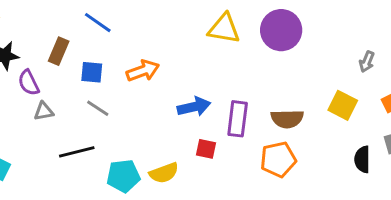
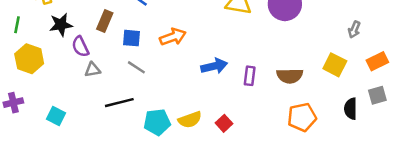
purple rectangle: (238, 119) -> (250, 76), size x0.7
red square: (206, 149) -> (224, 123), moved, turned 35
orange pentagon: (278, 159) -> (302, 117), moved

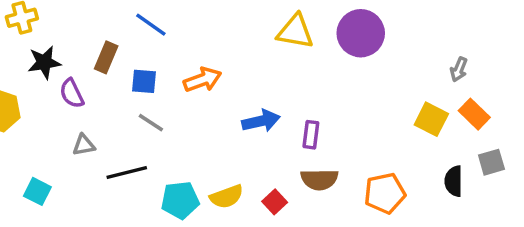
orange rectangle: (377, 61) -> (474, 114), moved, turned 70
gray triangle: (93, 70) -> (84, 145), moved
brown semicircle: (290, 76) -> (319, 179), moved

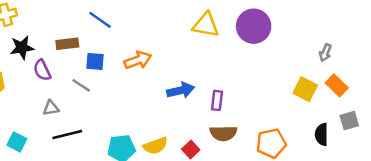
brown rectangle: (106, 57) -> (67, 44), turned 60
gray line: (151, 123) -> (81, 85), moved
black line: (127, 173) -> (67, 134), moved

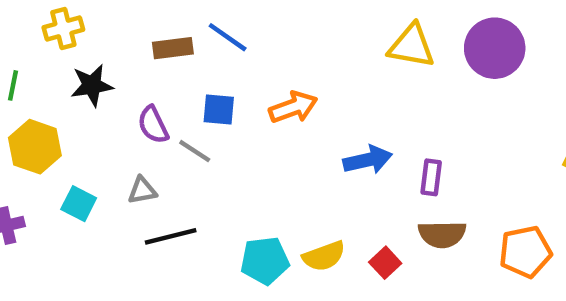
brown rectangle: (67, 44) -> (173, 48), moved
purple semicircle: (42, 70) -> (153, 125), moved
cyan square: (17, 142) -> (79, 204), moved

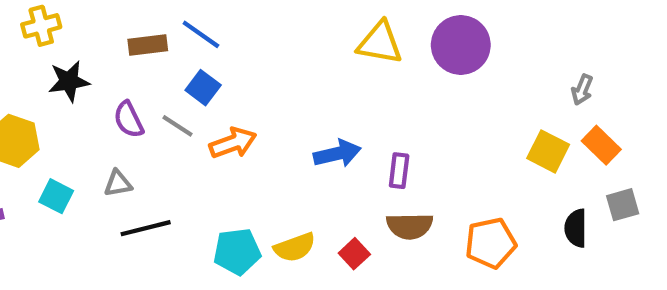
orange arrow: (293, 107) -> (233, 143), moved
blue square: (219, 109) -> (203, 88), moved, turned 32
gray line: (195, 151) -> (178, 126), moved

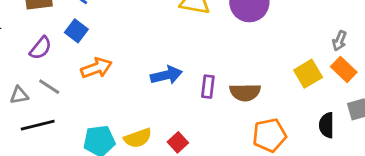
gray arrow: (582, 90) -> (339, 41), moved
purple semicircle: (129, 120) -> (41, 48), moved, turned -115
gray line: (178, 126) -> (49, 87), moved
yellow square: (548, 151) -> (308, 74), turned 32
brown semicircle: (410, 226) -> (245, 92), moved

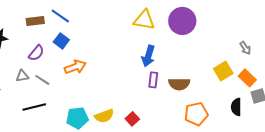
gray arrow: (339, 41) -> (245, 48), turned -56
orange rectangle: (344, 69) -> (247, 78), moved
blue arrow: (166, 75) -> (148, 56), moved, turned 120
gray triangle: (19, 95) -> (22, 76), moved

